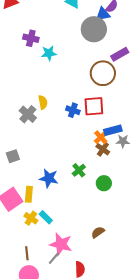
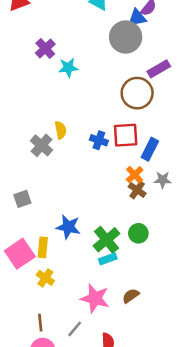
purple cross: (31, 38) -> (45, 48), turned 35
blue rectangle: (113, 130) -> (150, 149), moved, turned -48
green cross: (79, 170) -> (106, 240), moved, size x1.5
cyan rectangle: (46, 217) -> (108, 259), moved, turned -64
pink star: (61, 244) -> (95, 298), moved

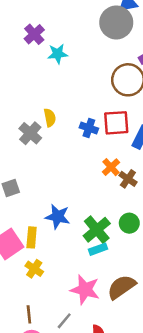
orange cross: (135, 175) -> (111, 167), moved
brown semicircle: (131, 296) -> (121, 287), size x1.6

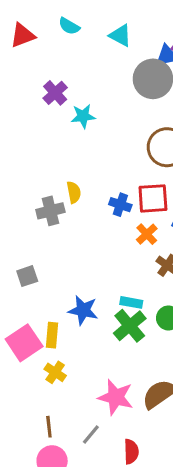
gray cross: (30, 133) -> (50, 211), turned 35
orange cross: (111, 167) -> (147, 234), moved
cyan rectangle: (98, 249) -> (131, 302), moved, turned 30

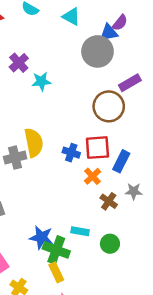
yellow semicircle: (74, 192) -> (34, 143), size x1.6
green cross: (130, 326) -> (56, 250), moved, turned -30
yellow rectangle: (52, 335) -> (56, 272), moved, turned -30

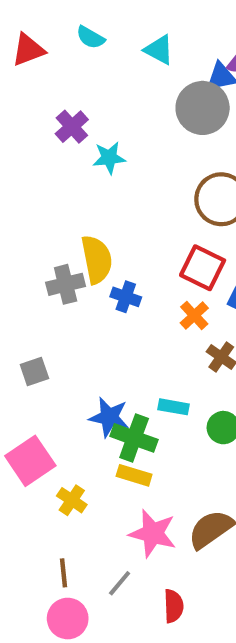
red square: (97, 148) -> (203, 268), turned 30
blue cross: (71, 153) -> (126, 297), moved
yellow rectangle: (56, 272) -> (134, 475), turned -48

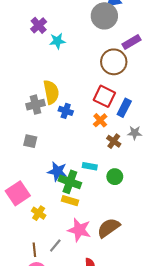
gray square: (34, 372) -> (30, 141), moved, turned 32
gray line: (120, 583) -> (55, 246), moved

